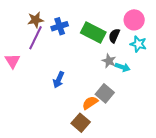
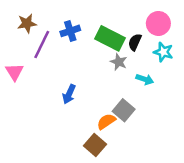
brown star: (36, 20) -> (27, 23), moved
gray star: (109, 61) -> (119, 62), moved

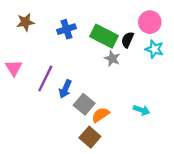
purple line: (42, 45) -> (45, 78), moved
cyan arrow: (145, 79) -> (142, 110), moved
gray square: (124, 110) -> (84, 104), moved

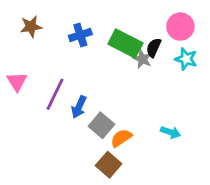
gray star: (112, 58) -> (142, 59), moved

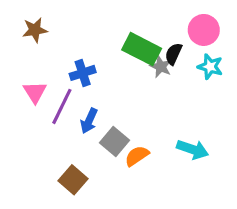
blue cross: (80, 35) -> (83, 73), moved
pink triangle: (17, 82) -> (35, 92), moved
cyan arrow: (171, 132) -> (193, 149), size x1.4
brown square: (109, 165) -> (73, 180), moved

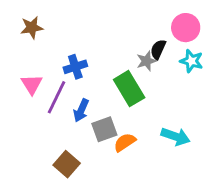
green rectangle: (142, 49) -> (129, 89), moved, turned 32
gray star: (161, 67) -> (146, 61), turned 30
gray square: (115, 141) -> (104, 129), turned 30

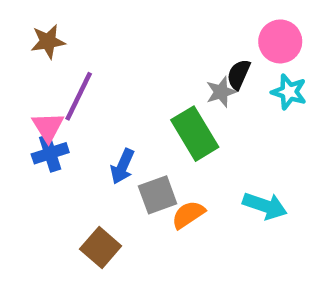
blue cross: (75, 67) -> (50, 153), moved
purple line: (56, 97) -> (79, 96), moved

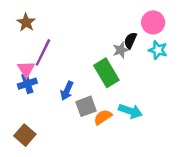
brown star: (48, 41) -> (26, 22), turned -30
cyan arrow: (265, 206) -> (130, 111), moved
brown square: (101, 247) -> (25, 135), moved

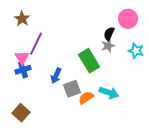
gray star: (121, 50) -> (108, 46), moved
cyan star: (158, 50) -> (136, 51), moved

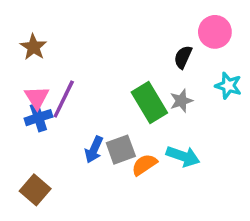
brown star: (22, 19) -> (33, 47), moved
purple line: (36, 44) -> (64, 99), moved
gray star: (108, 46) -> (181, 101), moved
blue arrow: (56, 76) -> (94, 150), moved

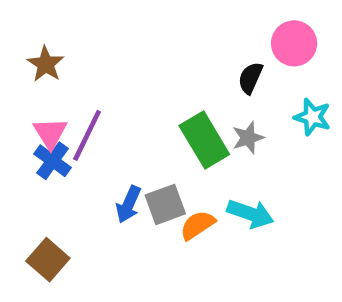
blue cross: (38, 118) -> (53, 161), turned -36

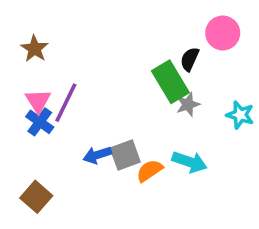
cyan star: (312, 117) -> (240, 115), moved
green rectangle: (204, 140) -> (170, 82), moved
blue arrow: (128, 204) -> (97, 155), turned 48

